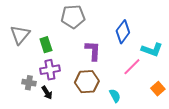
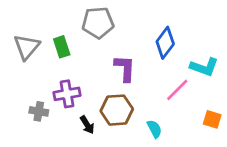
green rectangle: (46, 45) -> (62, 47), moved
orange square: (158, 89) -> (212, 119), turned -32
black arrow: (47, 93) -> (87, 125), moved

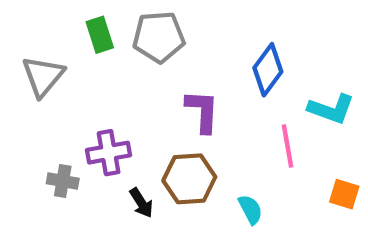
green rectangle: (62, 47) -> (100, 35), moved
pink line: (177, 90) -> (288, 146), turned -55

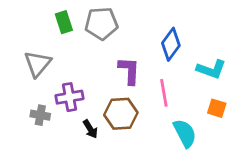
gray triangle: (43, 76) -> (38, 64), moved
pink line: (288, 146) -> (164, 93), moved
orange square: (344, 194) -> (217, 108), moved
cyan semicircle: (250, 209) -> (185, 133), moved, size x1.5

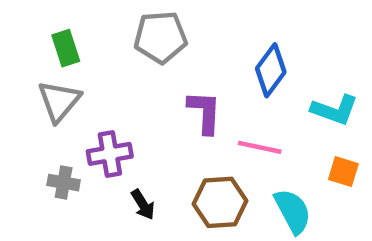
green rectangle: (64, 22) -> (66, 48), moved
pink line: (164, 93) -> (260, 147), turned -68
brown hexagon: (121, 114) -> (220, 202), moved

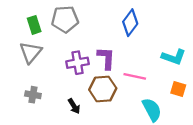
gray pentagon: (161, 37) -> (65, 19), moved
blue diamond: (271, 70) -> (130, 23), moved
purple cross: (110, 154) -> (78, 63), moved
brown hexagon: (220, 202) -> (103, 89), moved

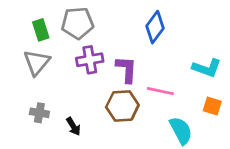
purple cross: (78, 63) -> (90, 60), moved
black arrow: (74, 106) -> (73, 126), moved

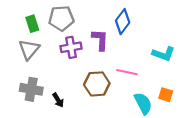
purple L-shape: (126, 69) -> (100, 40), moved
orange square: (212, 106) -> (166, 95), moved
gray cross: (39, 113) -> (31, 89), size x1.5

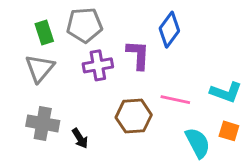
cyan L-shape: (164, 54) -> (226, 92), moved

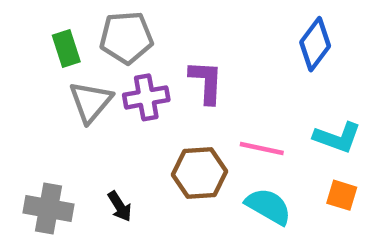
blue diamond: (169, 30) -> (315, 44), moved
gray triangle: (40, 68) -> (91, 102), moved
gray cross: (43, 123) -> (49, 209), moved
cyan semicircle: (198, 143) -> (268, 206), moved, turned -32

